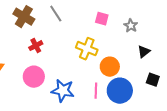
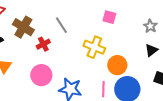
gray line: (56, 14) -> (61, 25), moved
brown cross: (24, 17) -> (23, 27), moved
gray star: (131, 26) -> (150, 26), moved

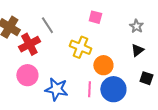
red cross: (43, 44) -> (29, 44), size x1.5

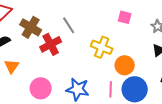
pink square: (95, 17) -> (125, 17), moved
pink circle: (27, 75) -> (41, 88), moved

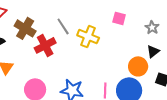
yellow cross: (102, 47) -> (88, 36), moved
orange circle: (125, 65) -> (138, 66), moved

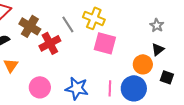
pink square: (119, 18) -> (105, 43), moved, size x1.6
yellow cross: (88, 36) -> (94, 18), moved

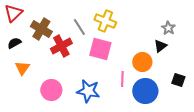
pink square: (105, 43) -> (100, 49), moved
black triangle: (158, 49) -> (160, 46), moved
orange circle: (143, 64) -> (142, 62), moved
pink line: (110, 88) -> (122, 79), moved

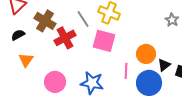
black triangle: (160, 46) -> (164, 65), moved

